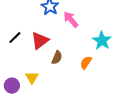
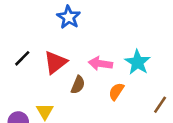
pink arrow: (71, 20) -> (100, 64), moved, turned -42

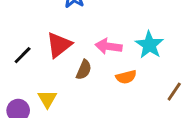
black line: (22, 58) -> (23, 55), moved
orange semicircle: (116, 91) -> (126, 77), turned -138

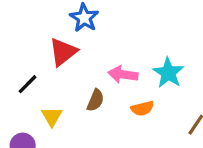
red triangle: (59, 45) -> (63, 52), moved
yellow triangle: (47, 99) -> (52, 117), moved

